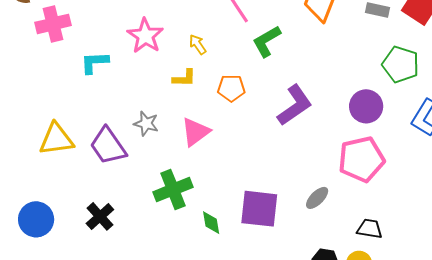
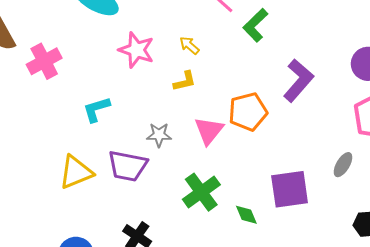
cyan L-shape: (94, 63) -> (96, 109), moved
orange pentagon: (231, 88) -> (248, 112), moved, size x1.4
purple trapezoid: (108, 146) -> (128, 166), turned -30

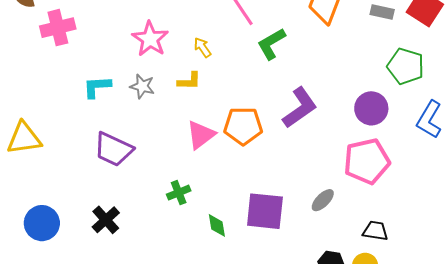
gray star: (159, 135) -> (142, 86), moved
yellow triangle: (76, 172) -> (24, 138), moved
green cross: (201, 192) -> (179, 193), size x0.6

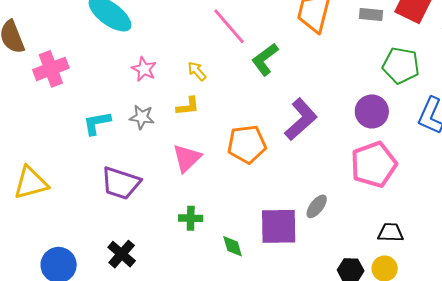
pink star: (150, 39) -> (144, 69), size x0.7
pink triangle: (201, 135) -> (187, 158), moved
green cross: (179, 193) -> (191, 218), turned 30
gray ellipse: (323, 200) -> (317, 206), moved

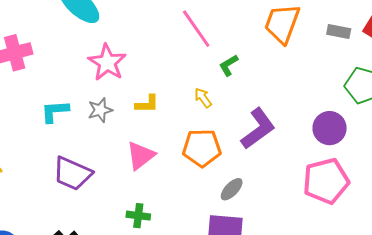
green L-shape: (265, 59) -> (229, 65), size x0.7
pink star: (144, 69) -> (107, 63), size x1.5
yellow arrow: (197, 71) -> (203, 98), moved
gray star: (142, 117) -> (100, 110), turned -30
gray ellipse: (317, 206) -> (232, 189), moved

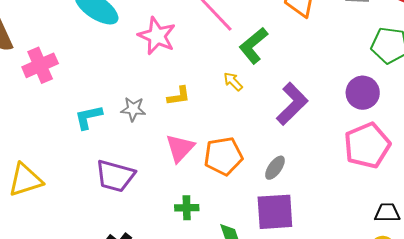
pink star: (107, 63) -> (157, 36), moved
green L-shape: (229, 65) -> (253, 46), size x1.6
gray star: (100, 110) -> (133, 109), turned 30
orange pentagon: (202, 148) -> (223, 156), moved

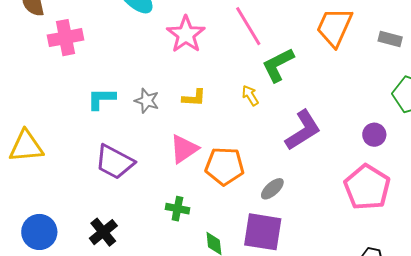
purple circle: (363, 93) -> (374, 135), size x0.7
pink pentagon: (367, 146) -> (367, 187), turned -30

